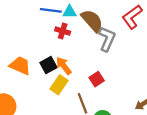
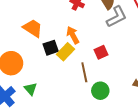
gray L-shape: (107, 39) -> (117, 17), turned 30
black square: (48, 65) -> (51, 48), moved

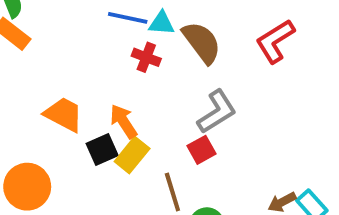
gray L-shape: (117, 17) -> (217, 112), moved
orange arrow: (73, 35) -> (123, 121), moved

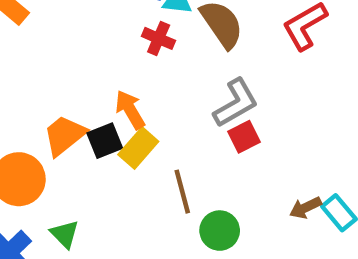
orange trapezoid: (64, 114) -> (64, 135), moved, turned -69
red square: (202, 150) -> (244, 137), moved

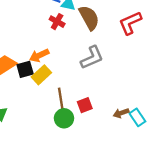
orange arrow: (130, 110) -> (39, 55), turned -90
red square: (244, 137) -> (85, 105), moved
green circle: (220, 231) -> (64, 118), moved

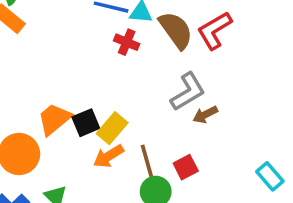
red L-shape: (130, 23) -> (214, 30), moved
orange arrow: (39, 55) -> (108, 156), moved
brown arrow: (121, 113) -> (205, 115), moved

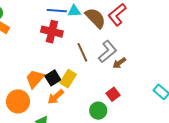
red cross: (127, 42) -> (52, 32), moved, size x1.5
orange arrow: (108, 156) -> (56, 97), moved
brown line: (147, 162) -> (82, 52), moved

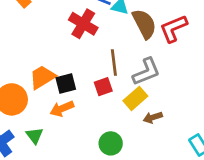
brown arrow: (119, 63) -> (153, 117), moved
yellow rectangle: (68, 79) -> (135, 98), moved
red square: (113, 94) -> (103, 87), moved

